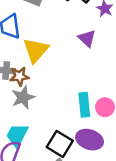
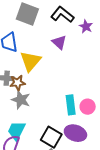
purple triangle: (87, 38) -> (59, 42), moved
gray star: (23, 97) -> (21, 100), turned -30

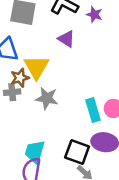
brown star: (18, 83) -> (20, 78), moved
gray star: (21, 100) -> (47, 98), moved

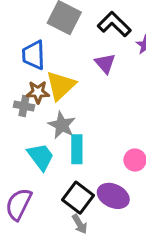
cyan rectangle: (93, 110) -> (77, 149), moved
cyan trapezoid: (35, 152) -> (41, 157), moved, turned 110

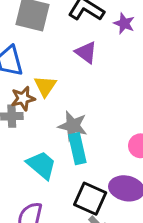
yellow triangle: (61, 86) -> (45, 86), size x0.7
gray star: (62, 125) -> (73, 126), moved

